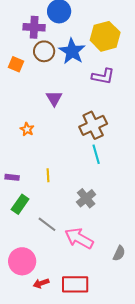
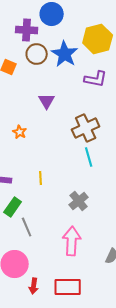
gray line: (47, 224) -> (27, 227), moved, turned 30
pink arrow: (79, 238) -> (72, 241), turned 64
red arrow: (41, 283) -> (34, 286), turned -63

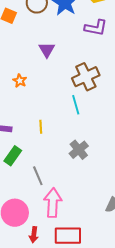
cyan line: (89, 157) -> (76, 105), moved
gray line: (27, 227) -> (38, 176), moved
pink arrow: (72, 241) -> (53, 203), moved

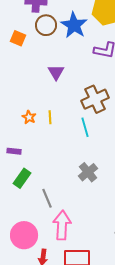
orange star: (20, 81) -> (29, 117), moved
yellow line: (41, 127) -> (50, 117), moved

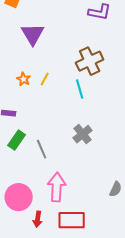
purple triangle: (56, 72) -> (33, 34), moved, size x1.4
yellow line: (50, 117) -> (45, 79), turned 32
gray line: (47, 198) -> (42, 149), moved

